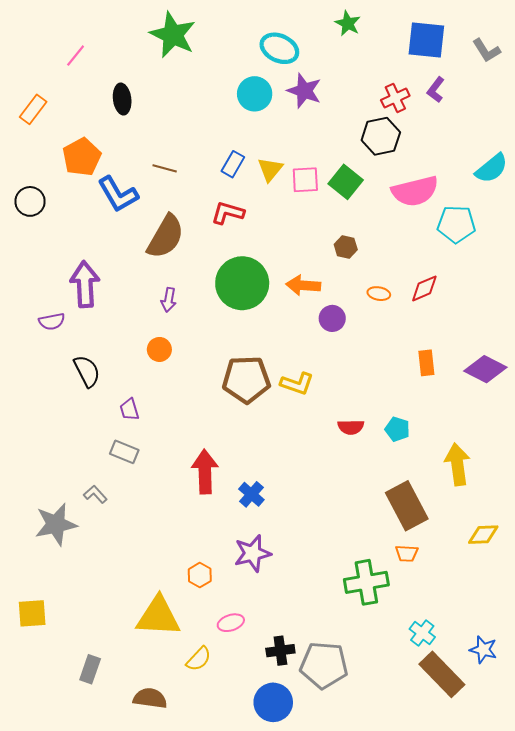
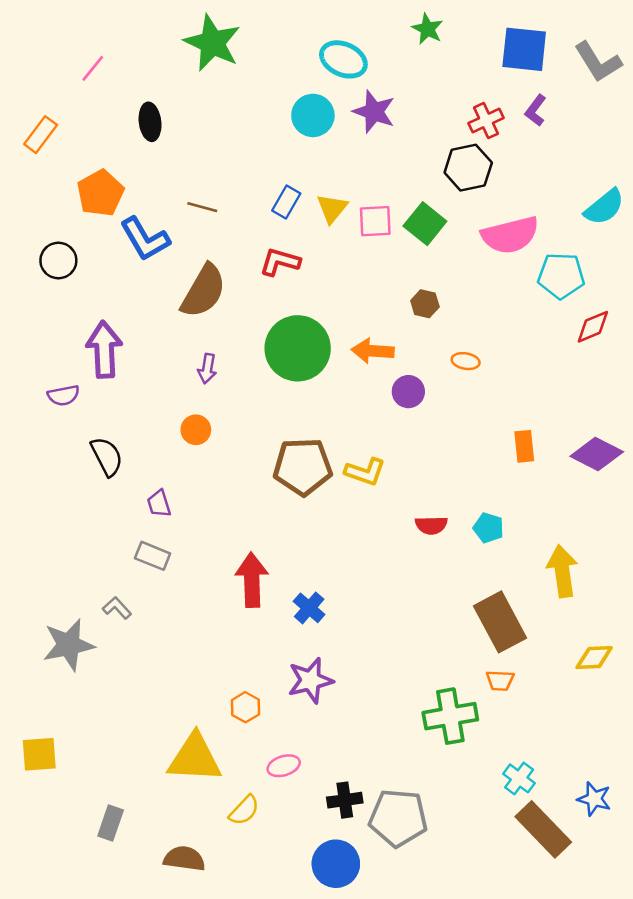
gray L-shape: (486, 50) -> (598, 62), size x1.4
black circle: (30, 201) -> (58, 261), moved
red diamond: (424, 288) -> (593, 327), moved

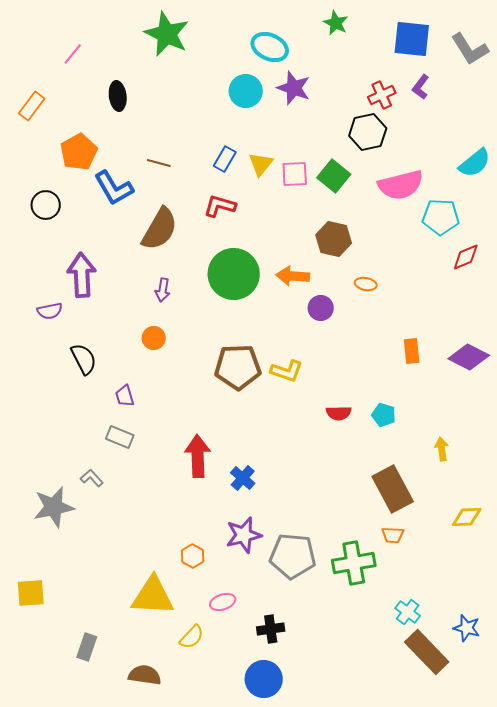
brown hexagon: (425, 304) -> (334, 239), size x1.6
yellow arrow: (562, 571) -> (442, 449), size x0.6
gray pentagon: (398, 818) -> (293, 556), moved

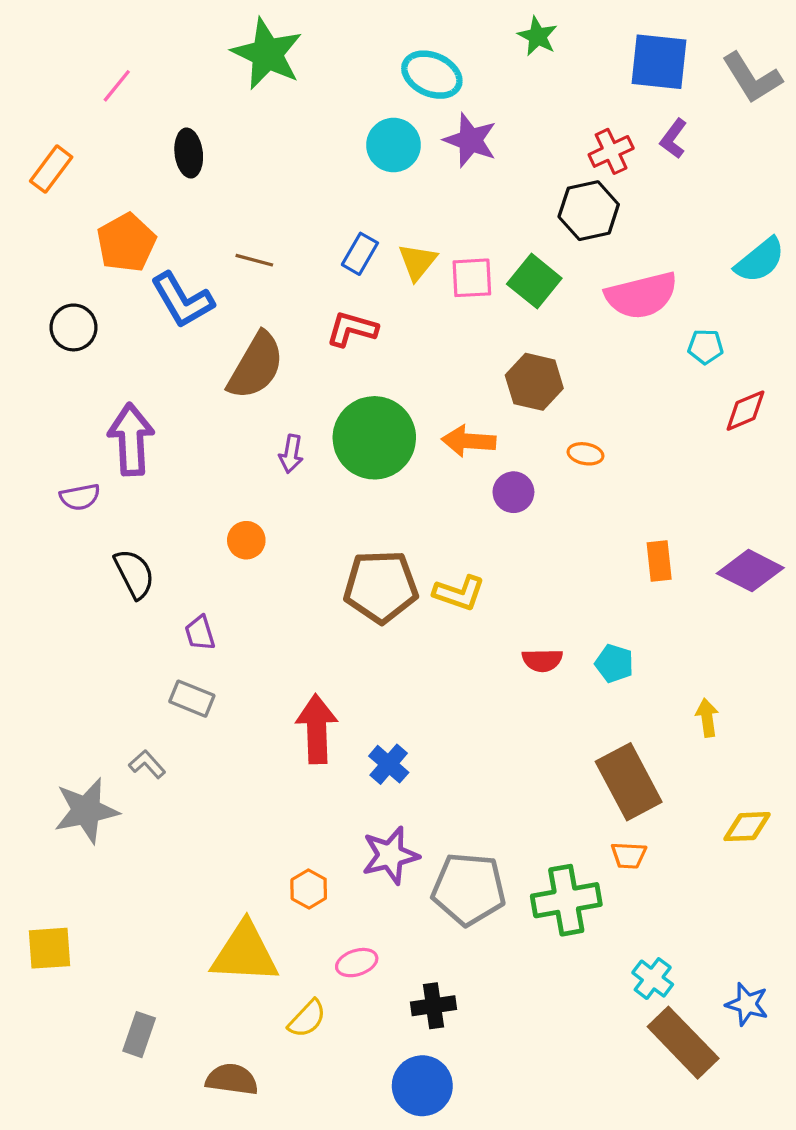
cyan pentagon: (441, 217) -> (705, 347), size x0.6
purple arrow: (163, 290) -> (291, 454), moved

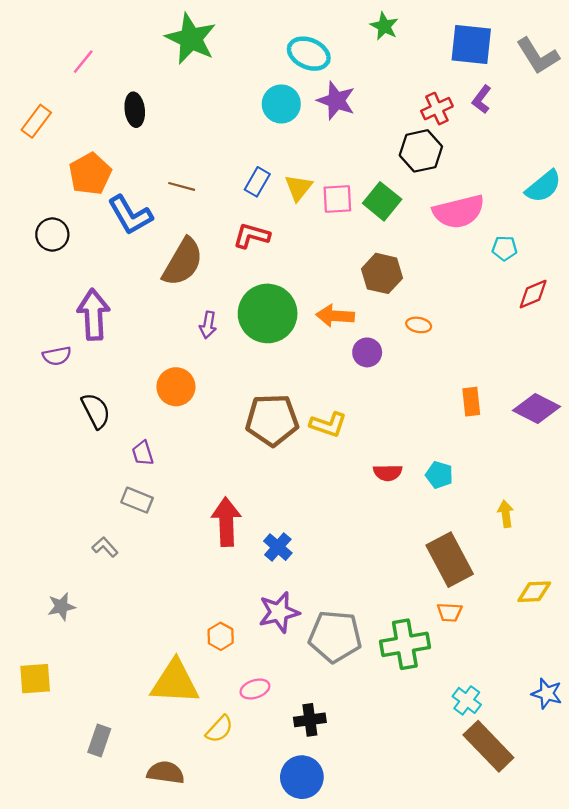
orange circle: (246, 540) -> (176, 387), size x1.4
gray star: (86, 811) -> (61, 607), moved, size x0.6
blue star: (747, 1004) -> (547, 694), moved

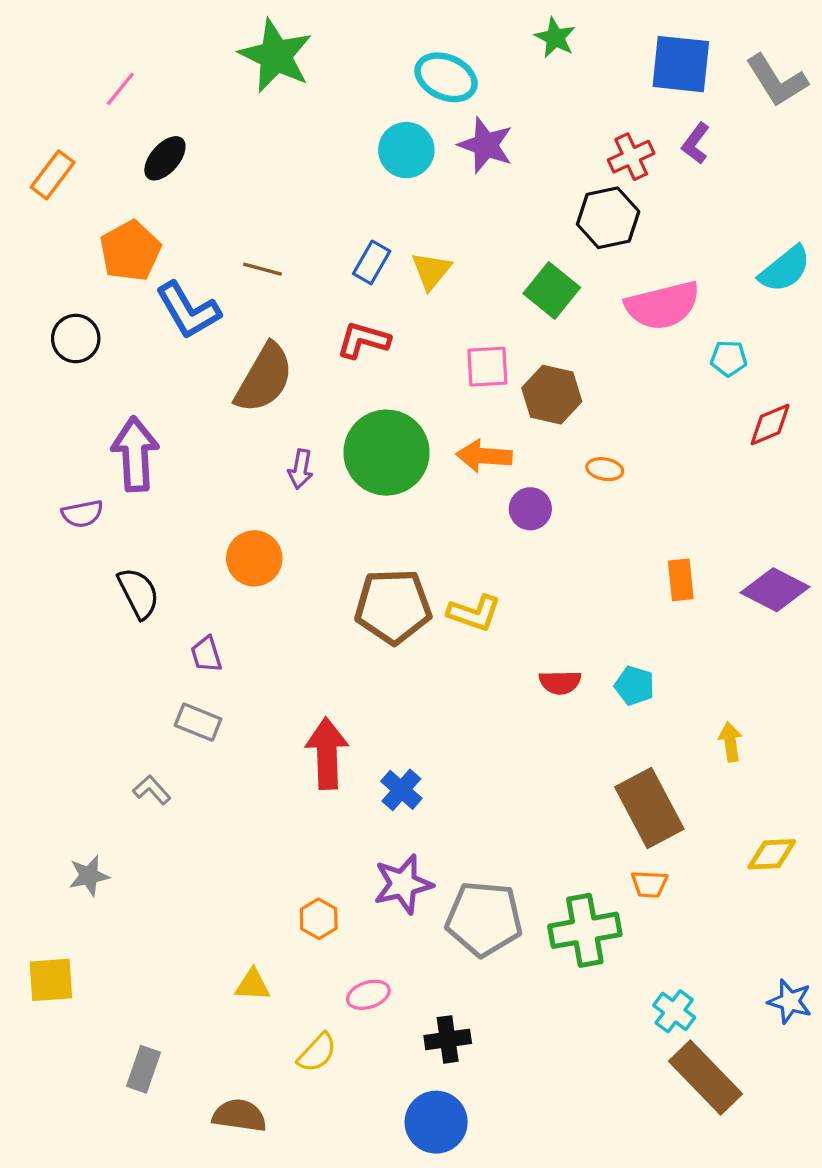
black ellipse: (135, 110) -> (165, 158), moved, turned 48
pink square: (337, 199) -> (487, 367), moved
yellow triangle: (175, 682) -> (253, 985), size x0.5

